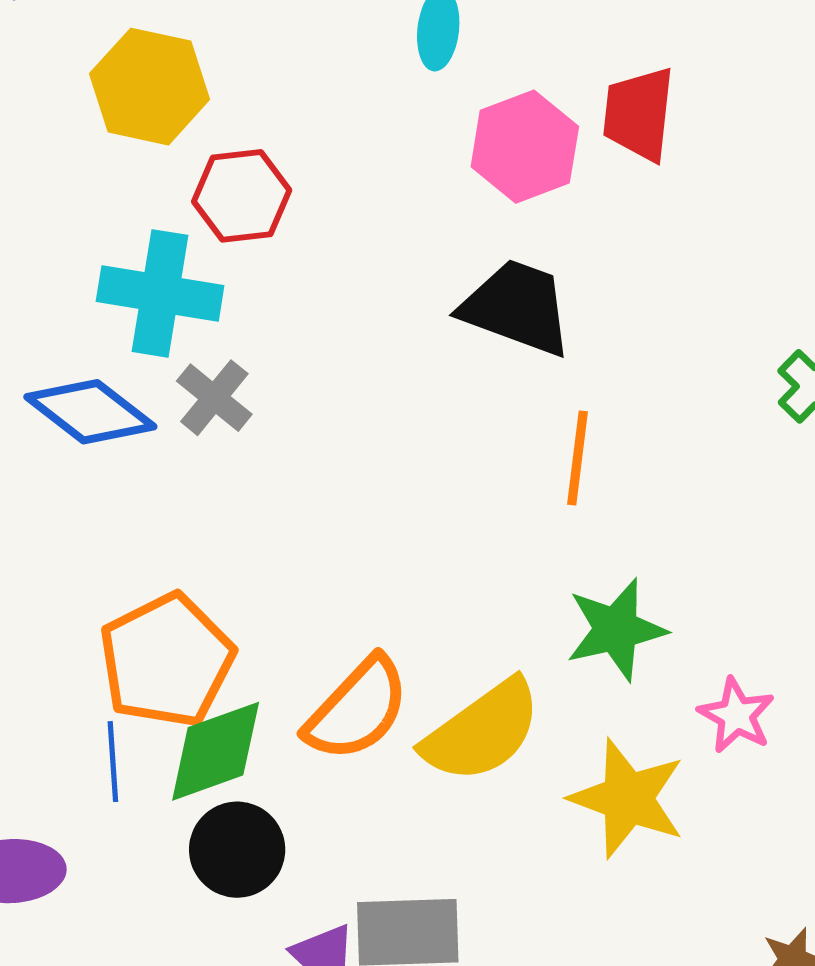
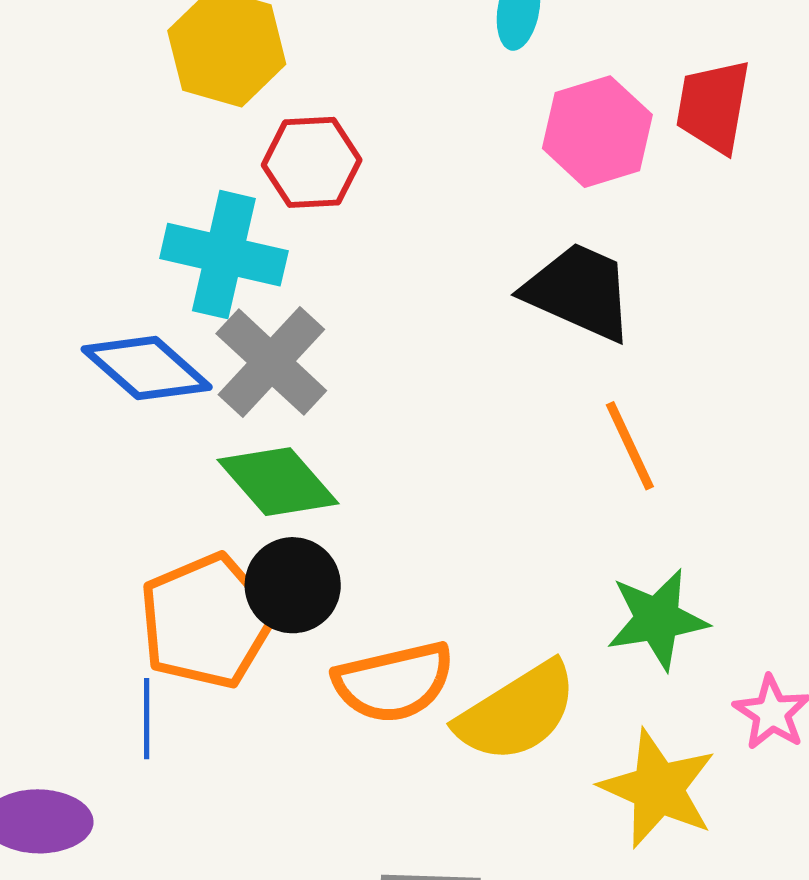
gray cross: (214, 398) -> (271, 362), size x1.5
orange line: (577, 458) -> (630, 446), turned -36
orange semicircle: (357, 709) -> (394, 682), turned 30
green diamond: (216, 751) -> (278, 482), moved, turned 65
black circle: (237, 850) -> (293, 585), moved

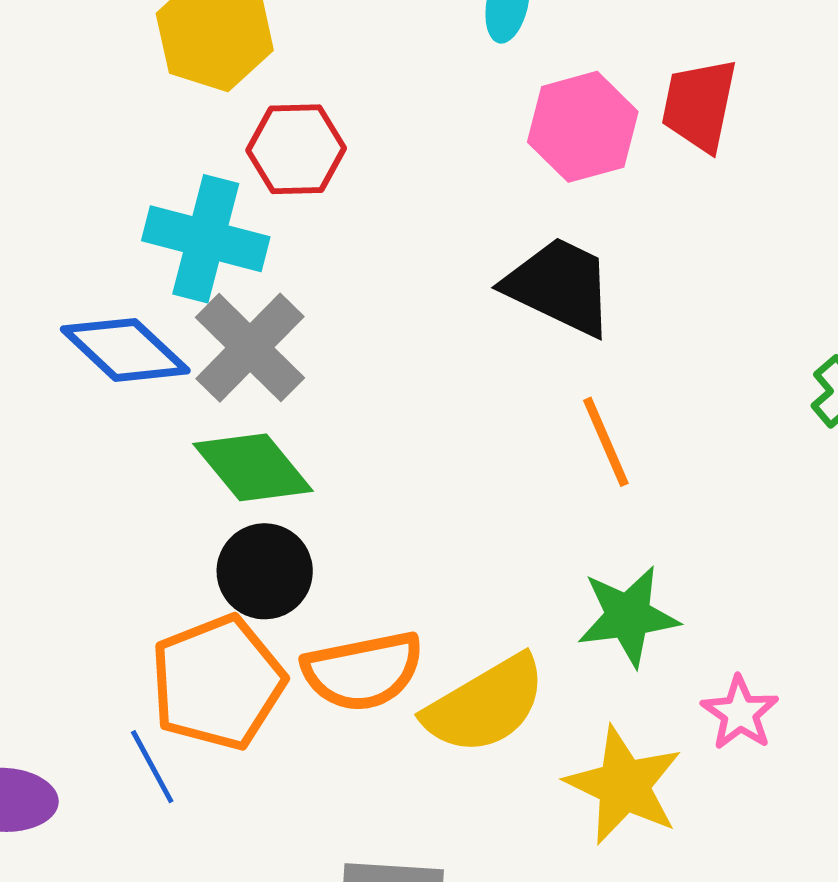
orange pentagon: (207, 621) -> (218, 682), moved
blue line: (147, 719) -> (152, 767), moved, turned -30

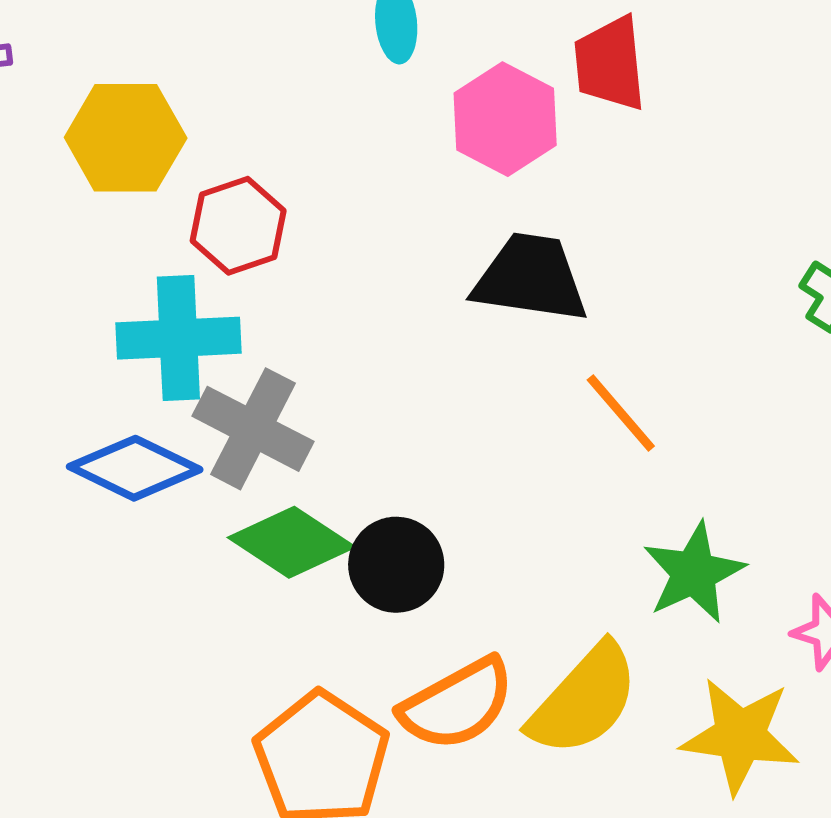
black circle: (265, 571) -> (396, 565), moved

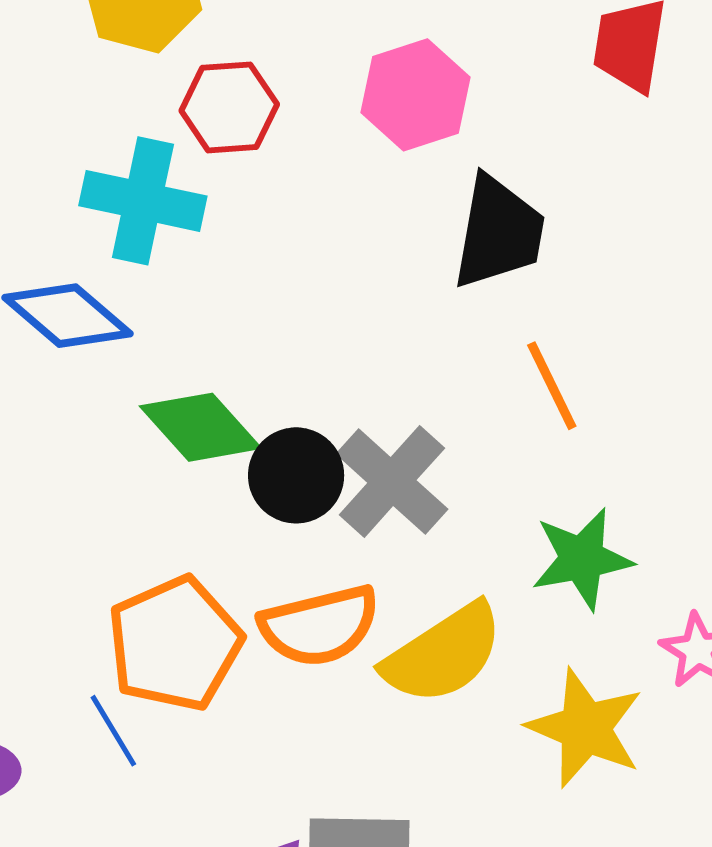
pink hexagon: (505, 119) -> (416, 95), moved
black trapezoid: (530, 278) -> (499, 232), turned 77
gray cross: (253, 429) -> (392, 481), moved

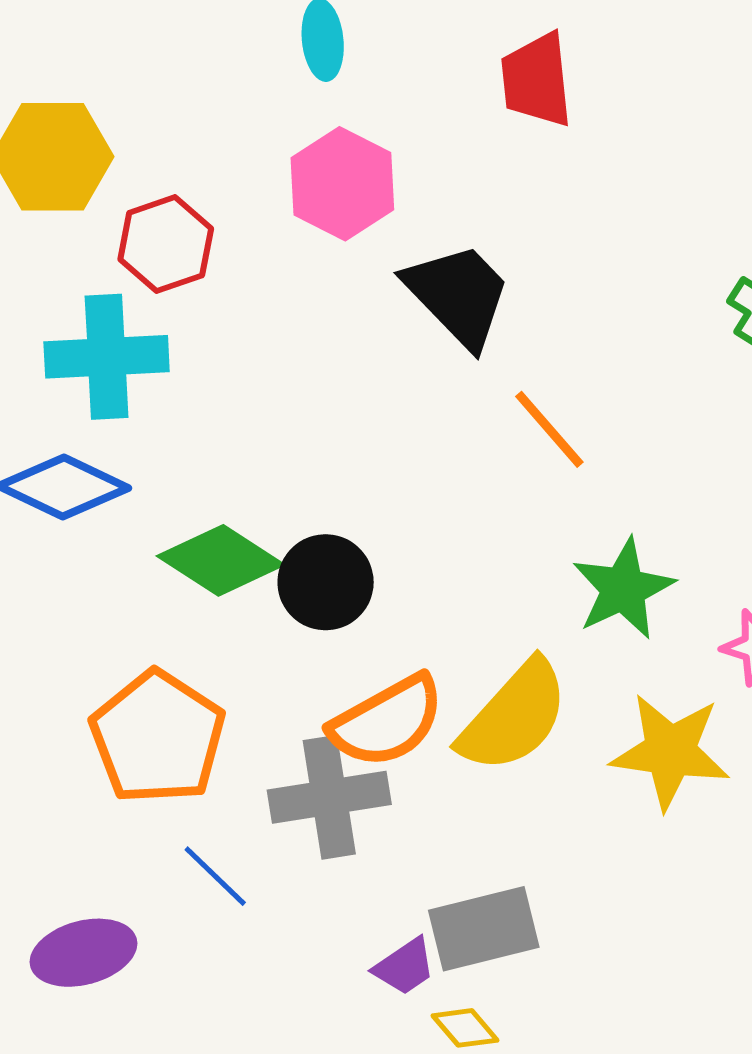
black trapezoid: (499, 232) -> (458, 295), turned -39
gray cross: (392, 481) -> (329, 797), moved, turned -36
orange pentagon: (175, 644) -> (158, 737), moved

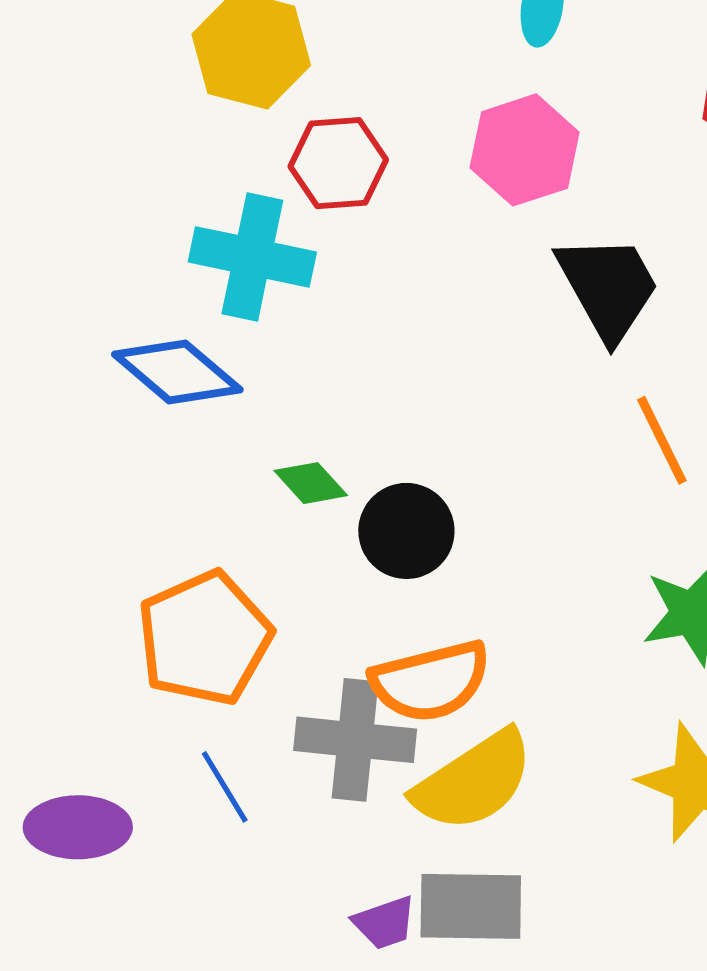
green diamond: (221, 560) -> (311, 483), size x0.6
yellow semicircle: (514, 716) -> (474, 781), moved

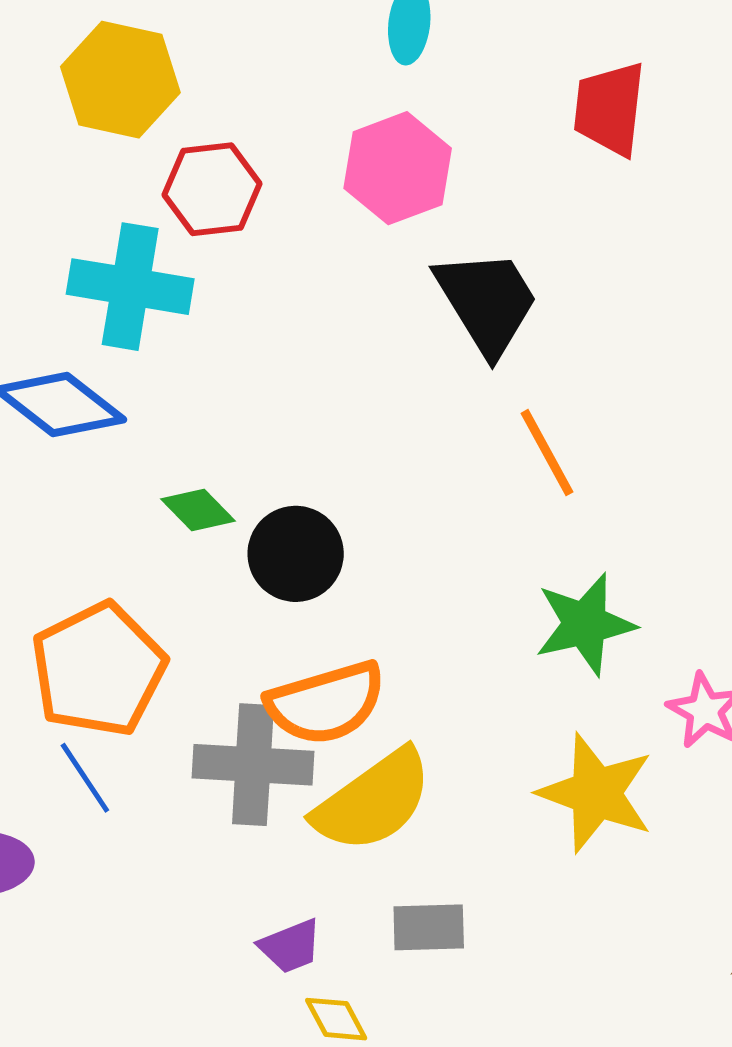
blue line: (225, 787) -> (85, 778), moved
gray rectangle: (471, 906) -> (429, 927), moved, size x0.7

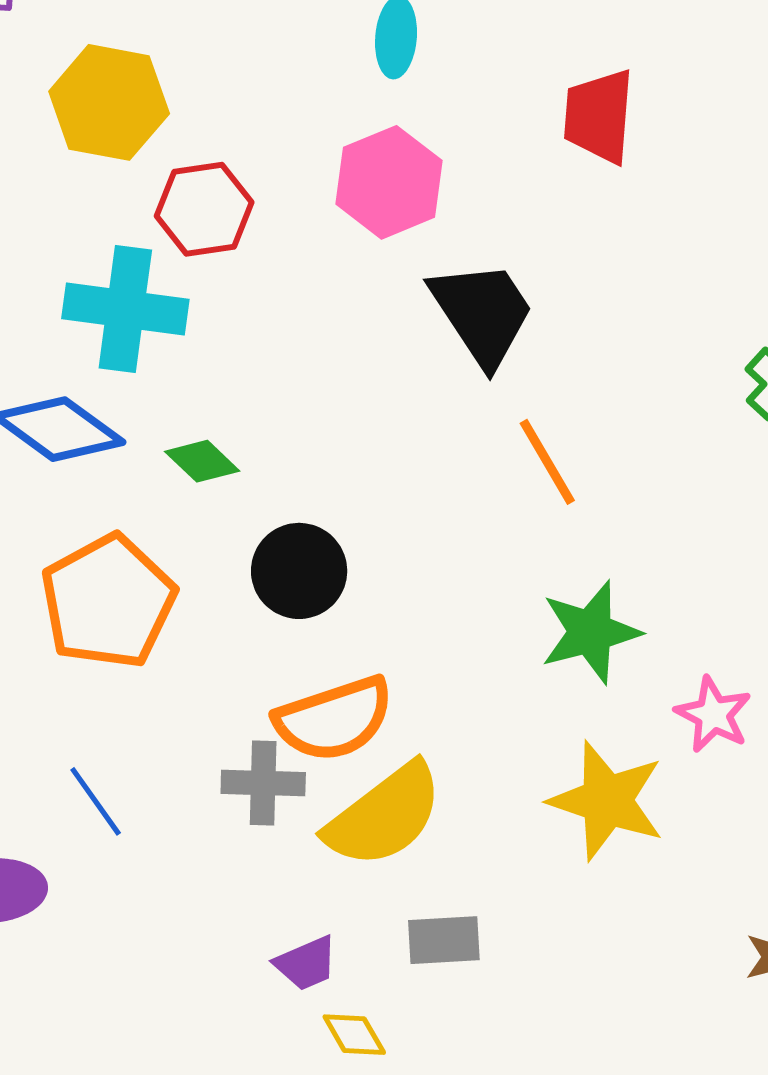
green diamond: (198, 510) -> (202, 461), moved
orange pentagon: (98, 669) -> (108, 602), moved
gray cross: (253, 765) -> (263, 783), size x0.7

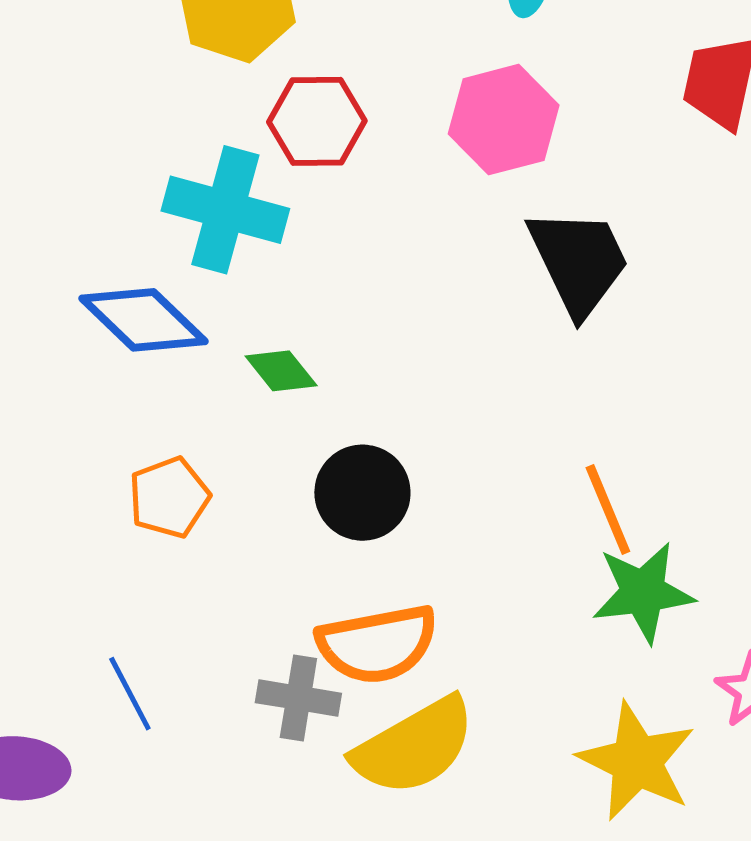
orange line: (547, 462) -> (608, 510), moved
orange pentagon: (108, 602) -> (169, 497), size x0.6

